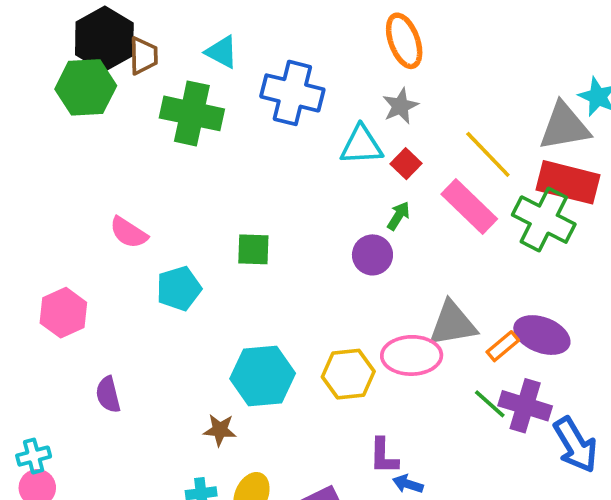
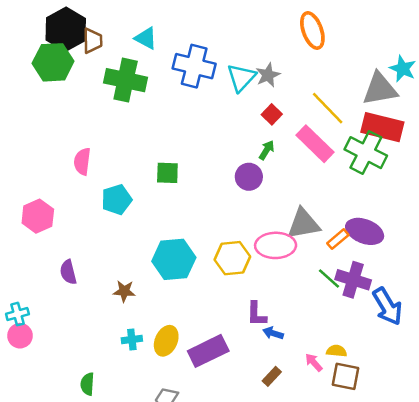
orange ellipse: (404, 41) -> (312, 31), moved
cyan triangle: (361, 145) -> (241, 78), moved, turned -44
pink semicircle: (129, 233) -> (82, 161), turned 64
brown star: (220, 430) -> (124, 291), moved

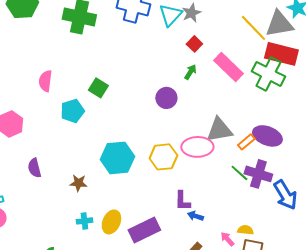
yellow line: (328, 108) -> (253, 28), moved
green square: (167, 173) -> (98, 88), moved, turned 30
purple circle: (249, 177) -> (166, 98), moved

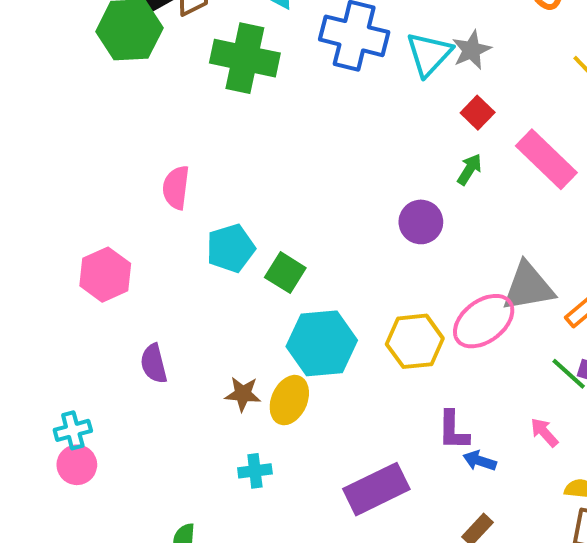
green square: (98, 88) -> (285, 273), moved
pink ellipse: (197, 147) -> (484, 321), turned -36
yellow ellipse: (111, 222) -> (289, 400), moved
pink arrow: (227, 239) -> (544, 432), moved

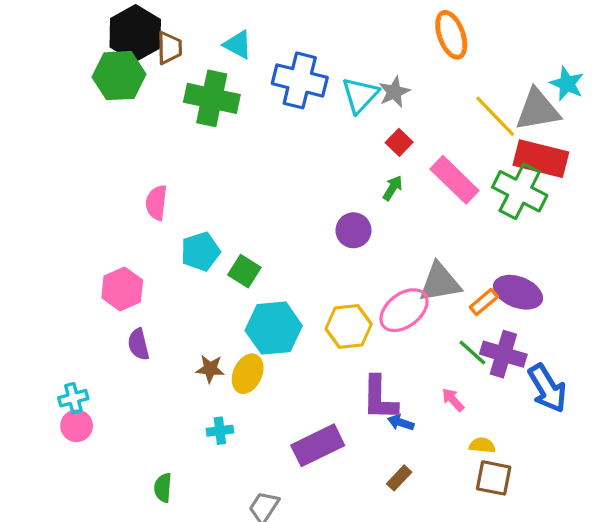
pink hexagon: (105, 275) -> (122, 289), moved
purple L-shape: (453, 430) -> (380, 398), size x1.4

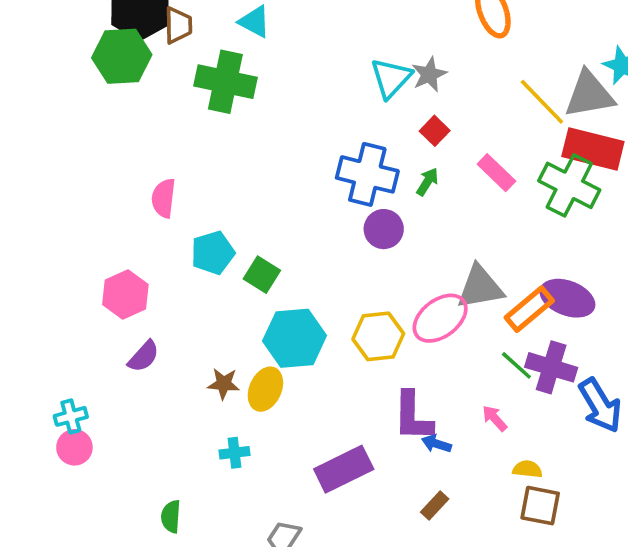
blue cross: (300, 80) -> (367, 174), moved
pink rectangle: (454, 180) -> (496, 173), size x0.7
orange rectangle: (484, 302) -> (529, 309), size x1.5
purple semicircle: (138, 344) -> (144, 356), turned -124

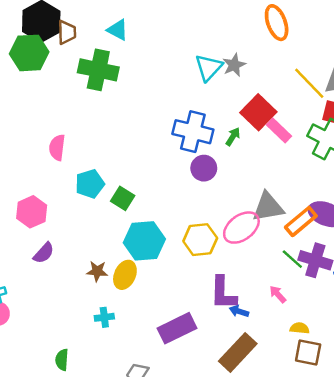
red square: (435, 131) -> (258, 112), moved, size x1.8
brown rectangle: (435, 506) -> (238, 352), size x2.0

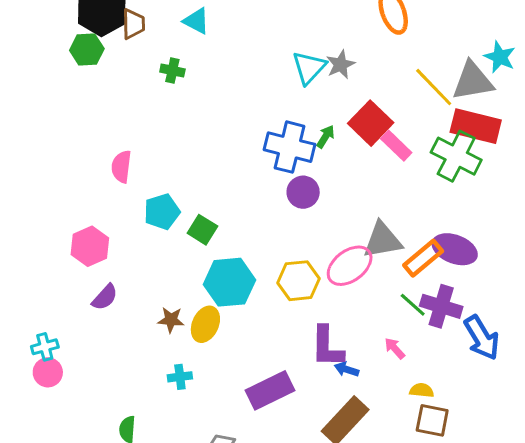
green hexagon: (29, 53) -> (87, 49), size x0.7
green cross: (98, 70) -> (172, 71), size x0.5
green arrow: (233, 137) -> (326, 137), moved

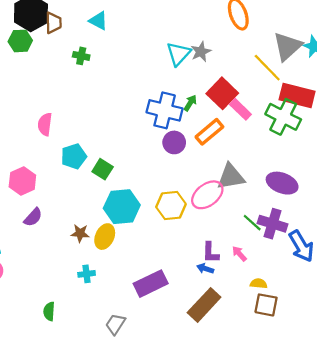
gray triangle: (473, 81) -> (287, 46), moved, turned -32
orange rectangle: (423, 258) -> (209, 132), moved
purple L-shape: (327, 347) -> (211, 253), moved, size x0.7

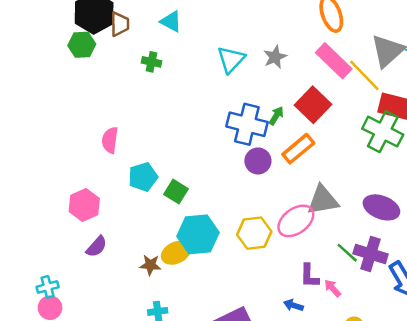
gray star: (201, 52) -> (275, 57), moved
cyan triangle: (178, 54) -> (231, 59), moved
pink rectangle: (240, 109) -> (334, 61), moved, size x1.4
yellow ellipse: (105, 237) -> (176, 253), moved, turned 40
purple L-shape: (211, 253) -> (309, 276), moved

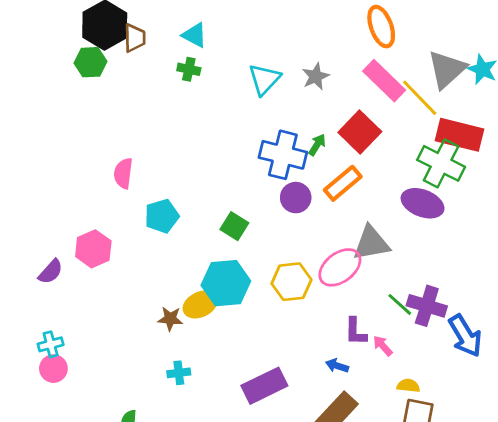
green cross: (152, 62) -> (189, 69), moved
green square: (176, 192) -> (234, 226), moved
purple ellipse: (381, 207) -> (423, 203), moved
purple semicircle: (96, 247) -> (51, 272), moved

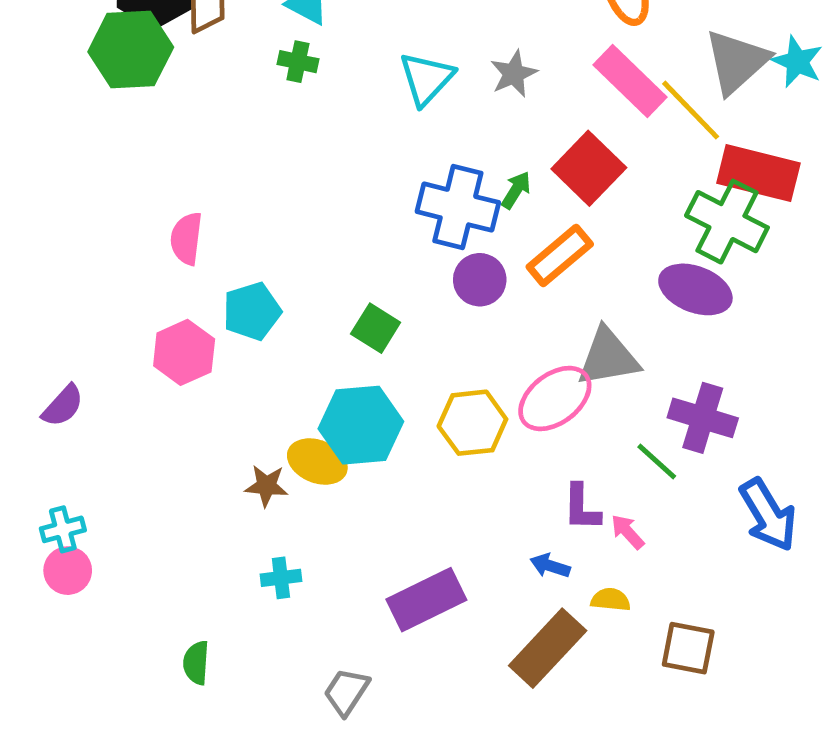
green hexagon: (90, 62) -> (131, 49), size x1.5
pink hexagon: (93, 249) -> (184, 352), moved
yellow ellipse: (200, 304) -> (317, 462), turned 48
purple cross: (427, 306) -> (703, 418), moved
yellow semicircle: (408, 386) -> (611, 600), moved

